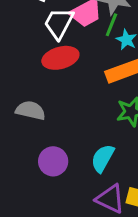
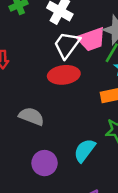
cyan semicircle: (103, 158) -> (85, 150), moved

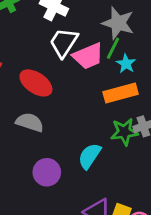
pink trapezoid: (91, 39) -> (88, 56), moved
red ellipse: (64, 75) -> (36, 83), moved, turned 44

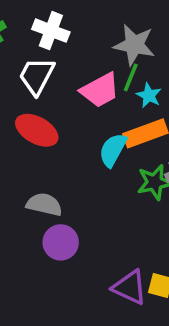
white trapezoid: (64, 43) -> (37, 76), moved
gray semicircle: (30, 122) -> (44, 204), moved
cyan semicircle: (90, 156) -> (113, 150), moved

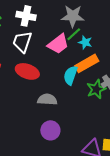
green line: (131, 77) -> (74, 34), turned 35
gray semicircle: (44, 204) -> (47, 100), moved

